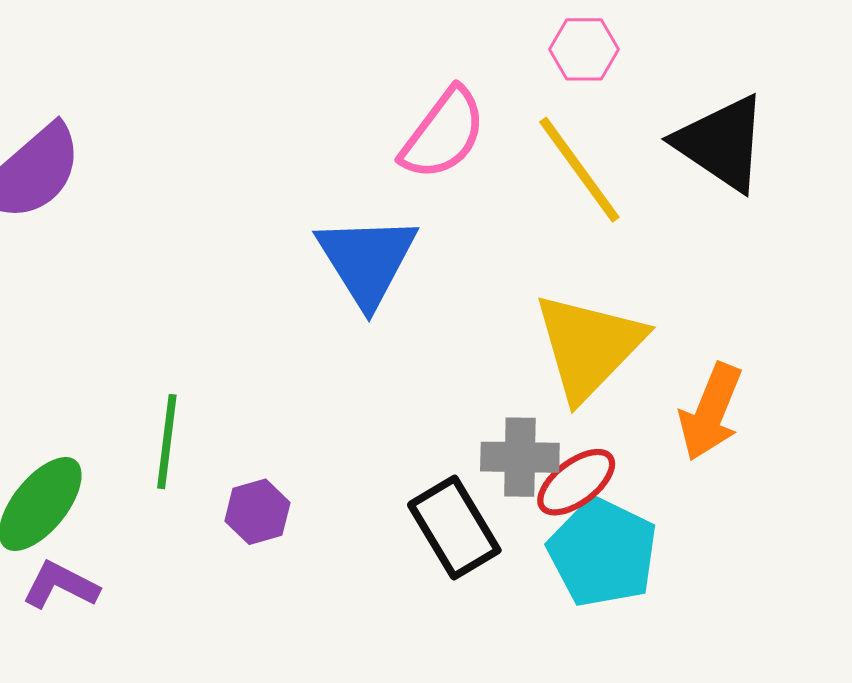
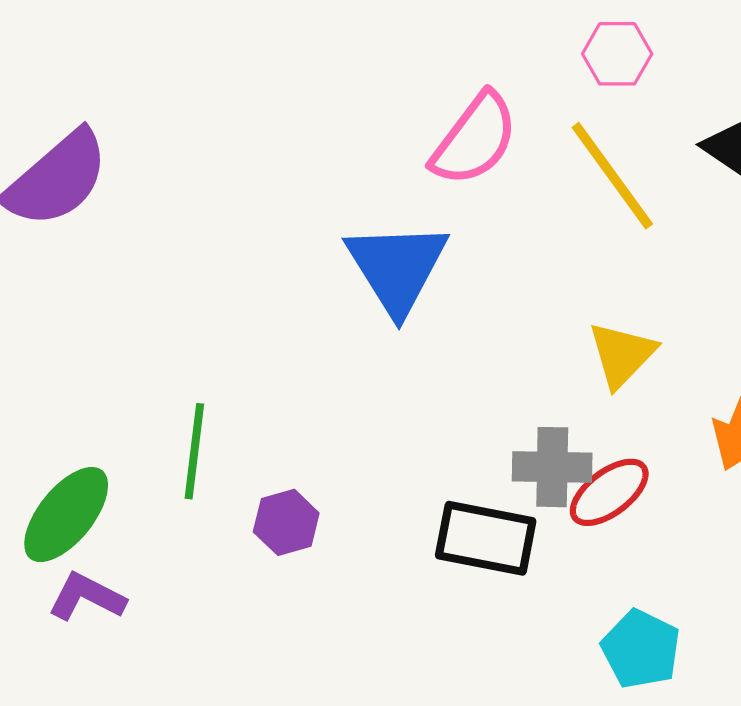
yellow triangle: (589, 346) -> (622, 355), size x0.6
black rectangle: (454, 527) -> (486, 538), turned -48
cyan pentagon: (603, 552) -> (641, 649), moved, size x0.7

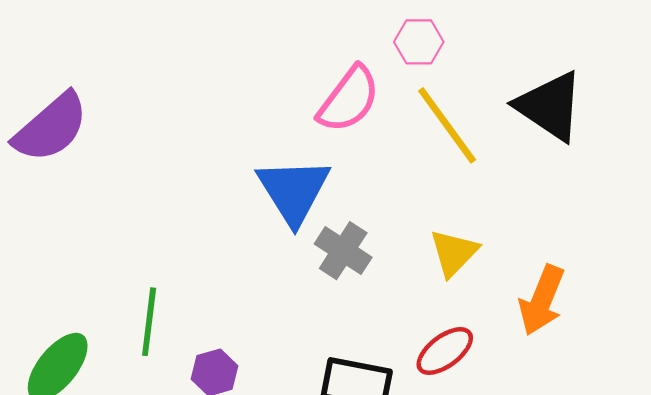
pink hexagon: (617, 54) -> (419, 42), moved
gray cross: (552, 467) -> (343, 251), moved, turned 32

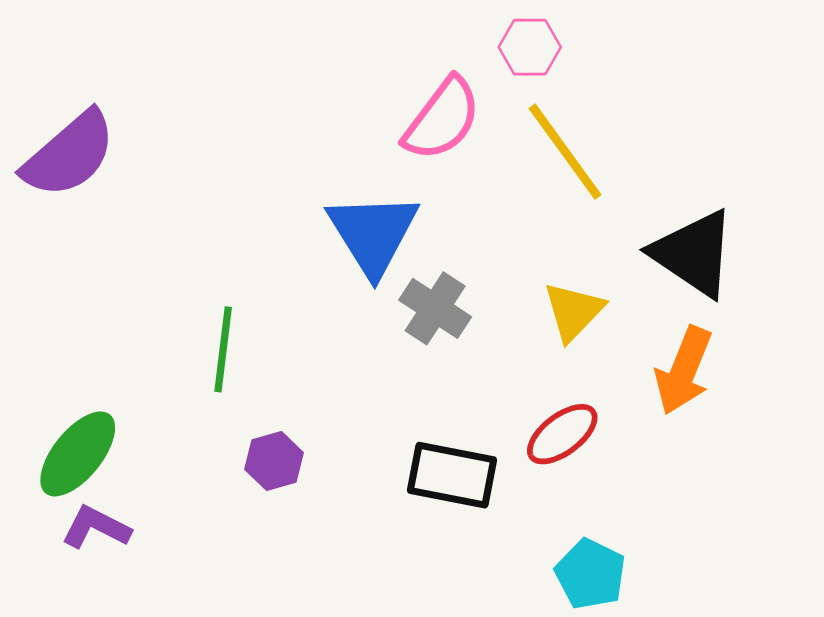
black triangle: (550, 106) -> (694, 253), moved
green line: (149, 322) -> (223, 349), moved

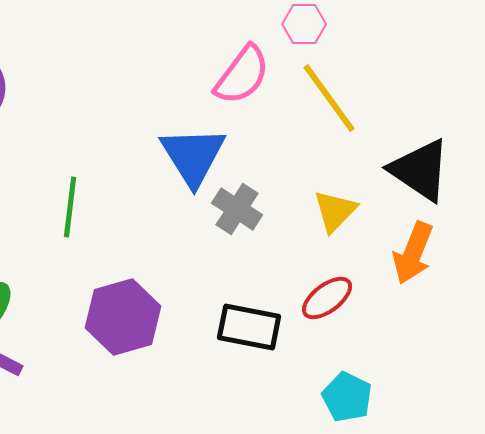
green line: (223, 349) -> (70, 207), moved
purple hexagon: (274, 461) -> (123, 317), size x1.8

